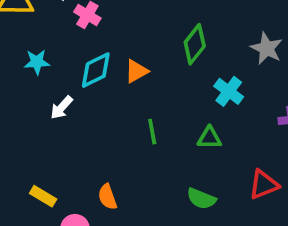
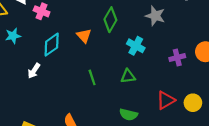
cyan star: (37, 62) -> (13, 36), moved
orange triangle: (136, 71) -> (84, 36), moved, turned -35

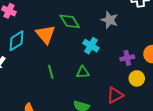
green diamond: (110, 20) -> (70, 21), turned -65
orange triangle: (84, 36) -> (46, 34), size x1.5
yellow circle: (193, 103) -> (137, 78), moved

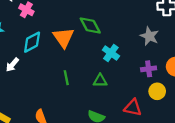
gray star: (110, 20) -> (149, 36), moved
red triangle: (115, 95) -> (133, 108), turned 36

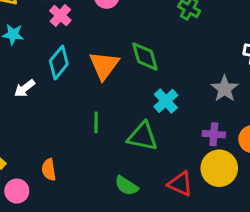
cyan diamond: (32, 42) -> (59, 63), turned -35
green triangle: (100, 81) -> (143, 136), size x1.5
yellow circle: (157, 91) -> (219, 168), size x1.5

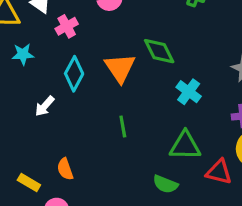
pink cross: (60, 16) -> (67, 26), turned 30
green triangle: (143, 136) -> (185, 146), moved
orange semicircle: (49, 170) -> (65, 169), moved

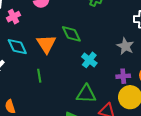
cyan diamond: (74, 74) -> (17, 47), turned -55
green line: (123, 127) -> (39, 76), moved

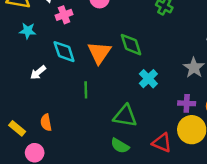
green triangle: (86, 94) -> (125, 116), moved

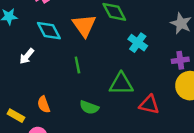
red triangle: (162, 143) -> (149, 105), moved
green semicircle: (120, 146) -> (89, 107), moved

